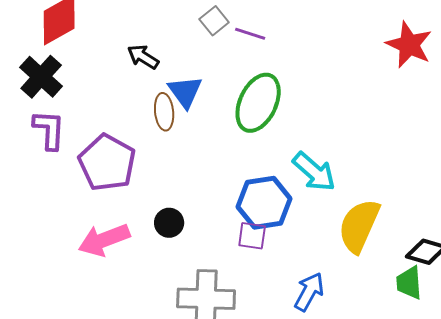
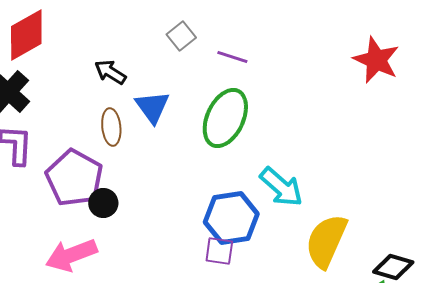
purple line: (250, 34) -> (232, 57), moved
brown ellipse: (164, 112) -> (111, 127), moved
black circle: (169, 223) -> (103, 203), moved

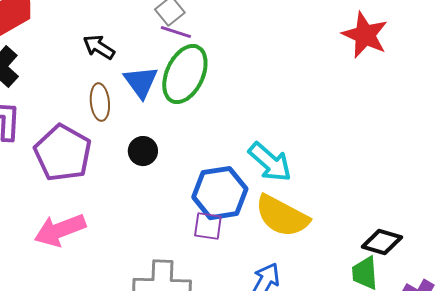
purple line: (232, 57) -> (176, 32), moved
green ellipse: (225, 118) -> (185, 74), moved
black circle: (103, 203) -> (143, 151), moved
yellow semicircle: (326, 241) -> (282, 216), moved, turned -86

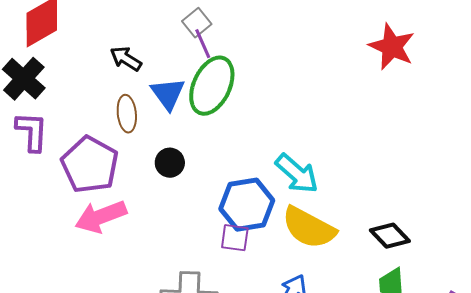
purple line: (176, 32) -> (203, 44), turned 48
pink arrow: (60, 230) -> (101, 217), moved
black diamond: (382, 242) -> (390, 236), moved, turned 30

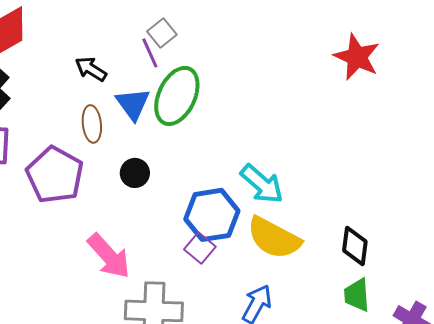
purple line: (203, 44) -> (150, 53), moved
pink arrow: (101, 217) -> (109, 256), moved, turned -111
black diamond: (390, 236) -> (355, 246), turned 51
purple square: (235, 238) -> (200, 248), turned 32

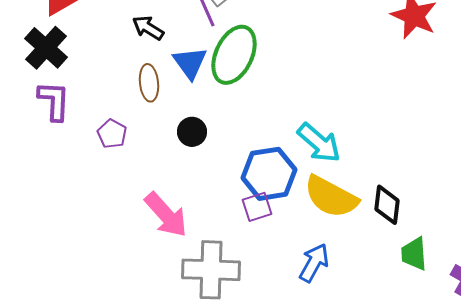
purple pentagon: (55, 175) -> (112, 134), size x0.5
black diamond: (355, 246) -> (387, 205), moved
purple square: (200, 248) -> (257, 207), turned 32

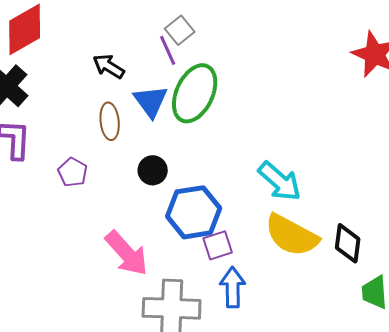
blue hexagon: (269, 174) -> (194, 212), moved
blue arrow: (314, 263) -> (233, 287), moved, turned -30

